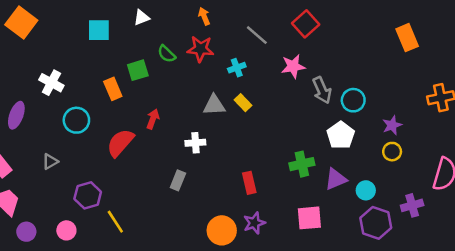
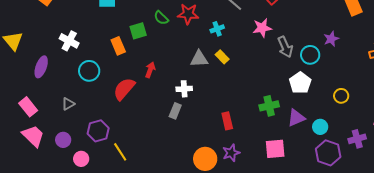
purple star: (392, 125) -> (331, 39), moved
gray rectangle: (178, 180) -> (175, 111), moved
purple circle: (26, 232) -> (63, 140), moved

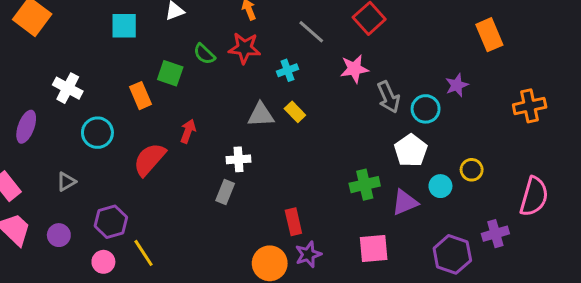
green square: (138, 31) -> (170, 73), turned 36
red rectangle: (227, 121) -> (293, 222), moved
cyan circle: (320, 127) -> (440, 186), moved
pink circle: (81, 159) -> (103, 262), moved

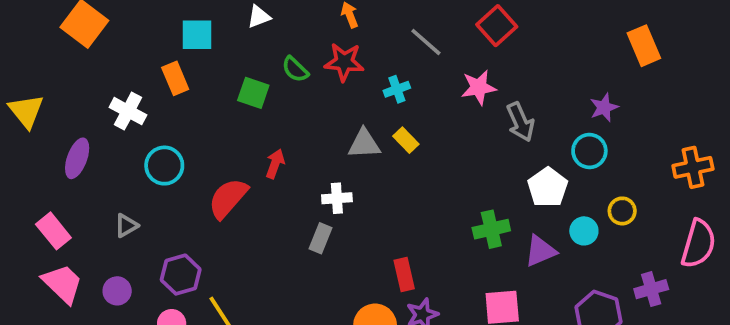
orange rectangle: (141, 96) -> (175, 78), moved
orange cross: (530, 106) -> (693, 167), moved
cyan circle: (426, 109) -> (589, 151), moved

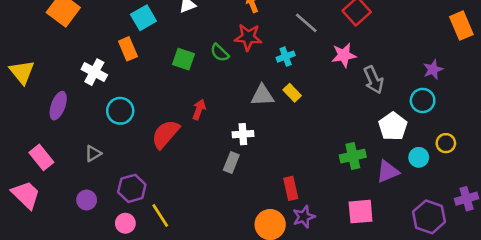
cyan square: (197, 35) -> (143, 18), turned -30
green semicircle: (295, 69) -> (220, 53), moved
pink trapezoid: (63, 284) -> (26, 195), moved

